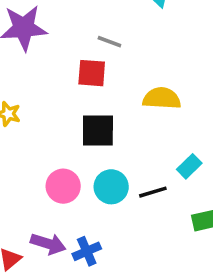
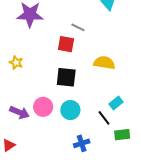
black line: (153, 192) -> (104, 118), moved, turned 63
purple arrow: (48, 244) -> (19, 112), moved
blue cross: (87, 251) -> (82, 143), moved

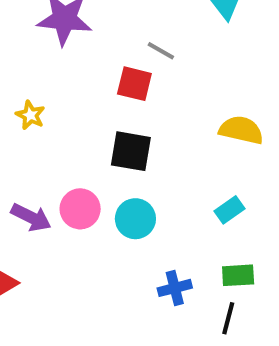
yellow semicircle: (104, 63) -> (241, 130), moved
black line: (104, 118) -> (228, 318), moved, turned 49
blue cross: (82, 143) -> (175, 288), moved

